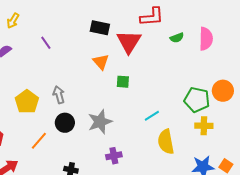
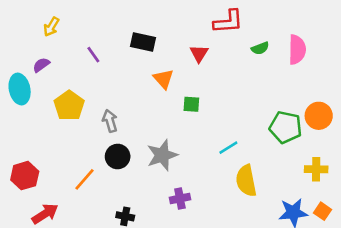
black rectangle: (100, 28) -> (143, 42), moved
red triangle: (129, 42) -> (199, 53), size x0.6
yellow pentagon: (27, 102) -> (69, 106), moved
yellow cross: (204, 126) -> (316, 169), moved

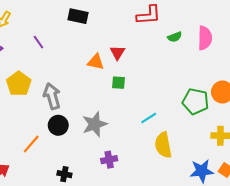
black rectangle: (143, 42) -> (78, 16), moved
red triangle: (199, 53) -> (117, 53), moved
orange triangle: (163, 79) -> (96, 62), turned -36
gray arrow: (110, 121) -> (52, 96), size x1.4

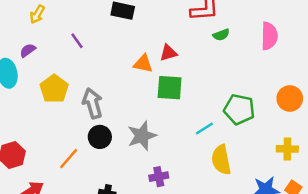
green semicircle: (175, 37) -> (221, 35), moved
red triangle: (117, 53) -> (168, 53), turned 42
green square: (119, 83) -> (170, 88), size x1.6
green pentagon: (195, 101) -> (239, 109), moved

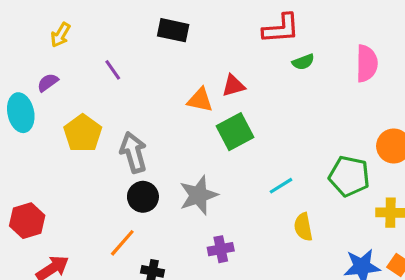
green square: (170, 88) -> (235, 132), turned -32
green pentagon: (239, 109) -> (349, 176), moved
orange line: (69, 159) -> (122, 243), moved
yellow semicircle: (221, 160) -> (303, 227), size x0.7

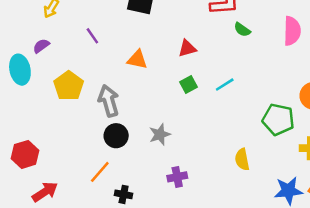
green semicircle: (303, 62) -> (242, 30), turned 56
orange triangle: (200, 100) -> (137, 60), moved
green square: (235, 132) -> (188, 85), size x0.6
cyan line: (281, 186) -> (225, 85), moved
gray star: (198, 195) -> (160, 134), size x0.7

